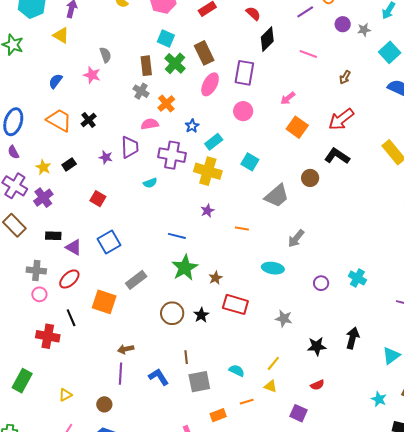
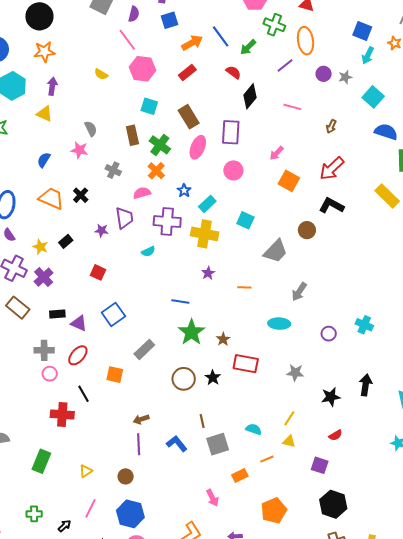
green cross: (175, 63) -> (160, 145), moved
gray cross: (141, 91) -> (113, 170), moved
orange square: (104, 302) -> (115, 375), size x0.7

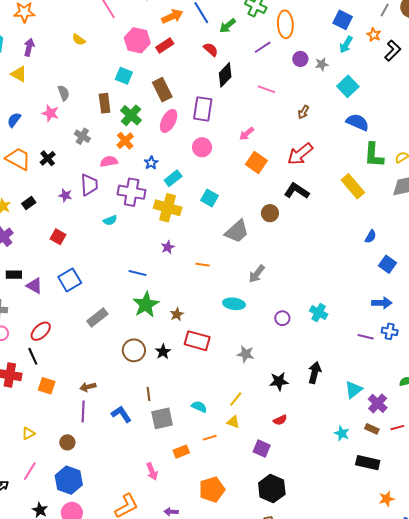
pink hexagon: (142, 69) -> (137, 40), moved
red ellipse: (78, 355) -> (41, 331), moved
orange square: (115, 375) -> (47, 386), moved

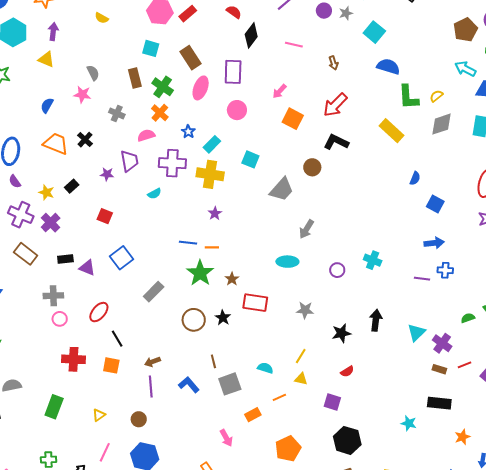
brown arrow: (303, 112) -> (333, 63), turned -40
orange line: (202, 265) -> (212, 247), moved
black line: (33, 356) -> (117, 339), moved
cyan star: (342, 433) -> (409, 423), moved

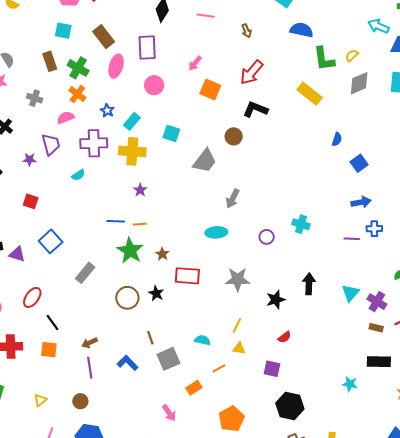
blue square: (435, 204) -> (359, 163), turned 30
gray star: (305, 310) -> (238, 279), size x1.4

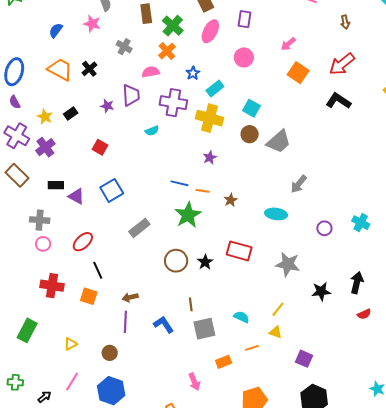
purple rectangle: (147, 48) -> (244, 19), size x0.7
brown circle: (234, 136) -> (250, 134), moved
brown star: (162, 254) -> (231, 200), moved
red semicircle: (285, 337) -> (364, 314), moved

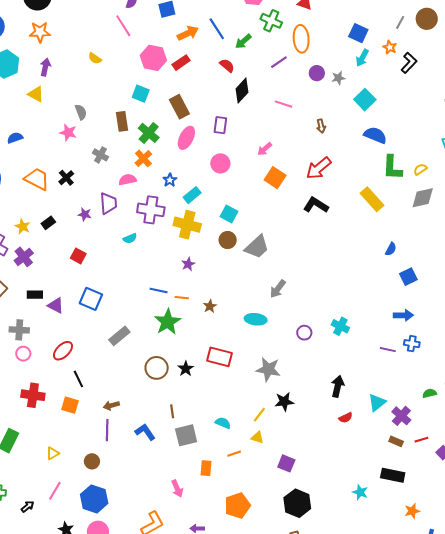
blue semicircle: (56, 30) -> (15, 138), moved, turned 35
blue square: (112, 190) -> (91, 299), turned -35
black star: (321, 291) -> (284, 402), moved
orange rectangle: (224, 362) -> (206, 468), turned -63

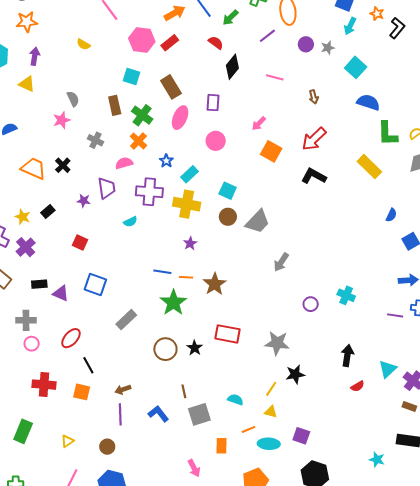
pink star: (68, 133) -> (62, 120), turned -30
brown star: (210, 306) -> (215, 284), size x1.6
cyan ellipse: (256, 319) -> (269, 444), moved

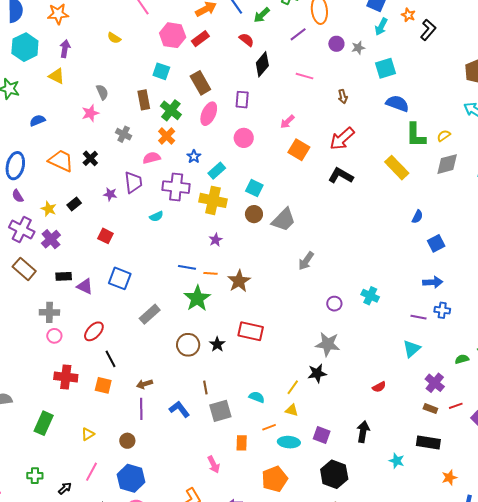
cyan square: (356, 67) -> (385, 68), turned 30
gray star: (277, 343) -> (328, 344), moved
black arrow: (347, 356) -> (363, 432), moved
cyan triangle: (388, 369) -> (412, 349), moved

